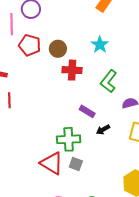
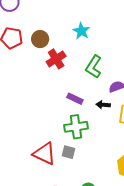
red cross: (72, 70) -> (56, 59), turned -30
black arrow: (103, 130) -> (103, 105), moved, turned 40
green cross: (69, 139) -> (76, 127), moved

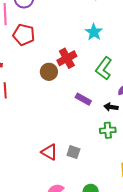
brown circle: (40, 39) -> (49, 72), moved
green cross: (76, 127) -> (108, 130), moved, size x0.7
red triangle: (44, 154) -> (49, 152), size x0.7

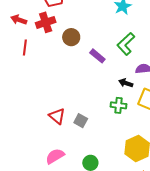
red cross: (67, 58) -> (46, 22), moved
purple rectangle: (83, 99) -> (97, 56), moved

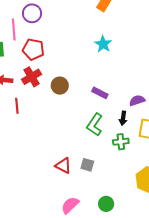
green L-shape: (126, 44) -> (95, 125), moved
purple rectangle: (97, 56) -> (100, 93), moved
black arrow: (126, 83) -> (123, 118), turned -88

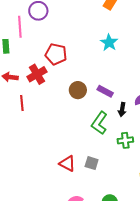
red pentagon: (33, 49) -> (56, 54), moved
brown circle: (60, 86) -> (78, 90), moved
black arrow: (123, 118) -> (122, 110), moved

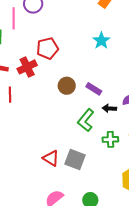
red pentagon: (56, 54) -> (48, 48), turned -30
black arrow: (122, 110) -> (109, 108), turned 80
gray square: (92, 163) -> (75, 160), size x1.5

